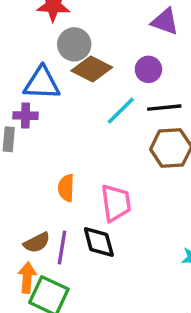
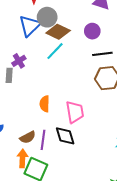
blue triangle: (42, 83) -> (30, 26), moved, turned -45
cyan line: (121, 111) -> (55, 51), moved
purple cross: (26, 116) -> (19, 61), turned -32

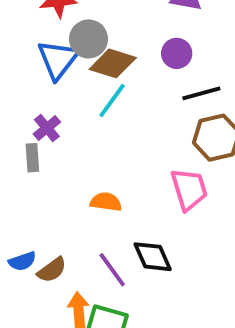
orange semicircle: (45, 104) -> (106, 202), turned 105
pink trapezoid: (75, 112) -> (189, 189), moved
brown semicircle: (28, 137) -> (52, 270), moved
purple line: (43, 140) -> (112, 270), turned -36

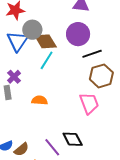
purple circle: (177, 53) -> (78, 34), size x1.5
brown diamond: (113, 63) -> (46, 41), turned 45
orange semicircle: (106, 202) -> (40, 100), moved

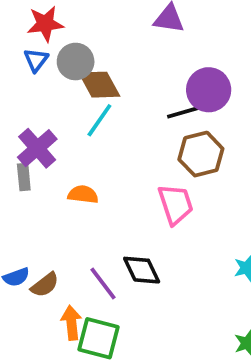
purple circle: (78, 34) -> (209, 90), moved
blue triangle: (17, 41) -> (36, 60), moved, size x0.6
purple cross: (14, 77) -> (37, 148), size x1.5

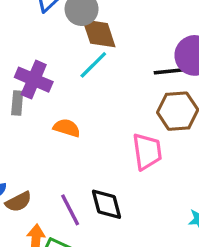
purple cross: (37, 148) -> (34, 80), turned -36

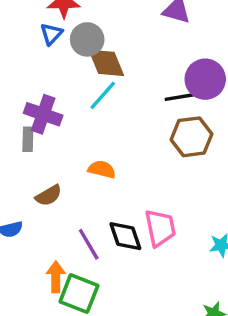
orange semicircle: (67, 128) -> (102, 169), moved
pink trapezoid: (147, 151) -> (160, 228), moved
brown semicircle: (18, 202) -> (49, 195), moved

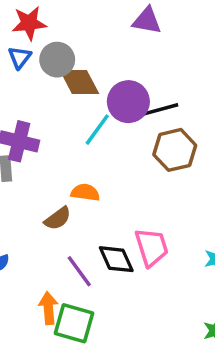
purple circle: (205, 79) -> (128, 102), moved
cyan line: (103, 95) -> (97, 130), moved
brown semicircle: (49, 195) -> (58, 218), moved

